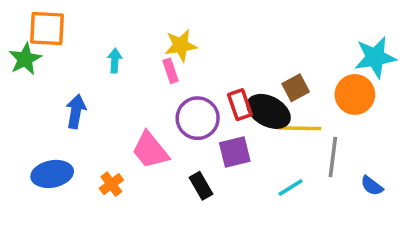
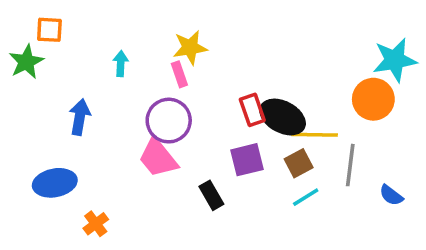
orange square: (47, 29) -> (49, 30), size x0.7
brown square: (296, 88) -> (299, 163), moved
purple circle: (198, 118) -> (169, 121), moved
orange cross: (111, 184) -> (96, 224), moved

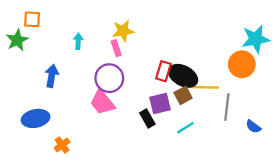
red rectangle: (252, 110) -> (163, 71), turned 36
brown square: (299, 163) -> (183, 95), moved
black rectangle: (211, 195) -> (147, 118), moved
cyan line: (306, 197) -> (185, 128), moved

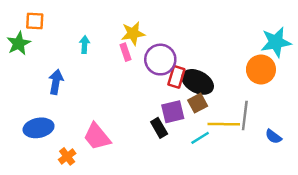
purple circle: (109, 78) -> (160, 60), moved
yellow line: (204, 87) -> (224, 124), moved
pink trapezoid: (102, 102) -> (97, 137), moved

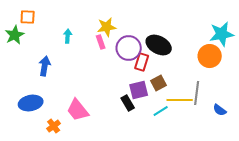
black ellipse: (198, 82) -> (159, 45), moved

